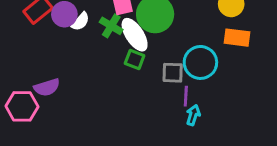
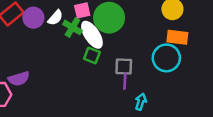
white semicircle: (80, 22) -> (55, 18), moved
cyan circle: (200, 62) -> (166, 58), moved
purple line: (186, 96) -> (125, 81), moved

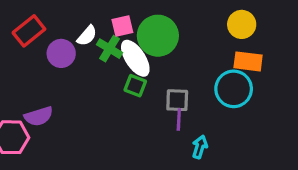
purple circle: (33, 18) -> (61, 53), moved

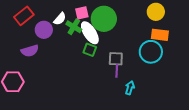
purple semicircle: (39, 116) -> (30, 51), moved

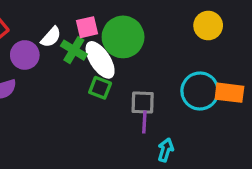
orange rectangle: (160, 35) -> (229, 93), moved

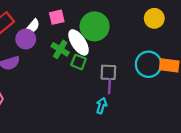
pink square: (87, 27) -> (57, 17), moved
white semicircle: (51, 37) -> (33, 26), moved
green cross: (74, 50) -> (60, 49), moved
cyan arrow: (166, 150) -> (101, 106), moved

